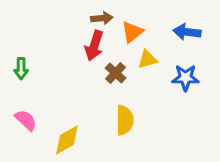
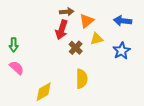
blue star: (185, 78) -> (122, 51), turned -30
pink semicircle: (26, 120) -> (17, 68), moved

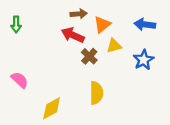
red arrow: (62, 30) -> (73, 35), turned 96
green arrow: (14, 45) -> (16, 24), moved

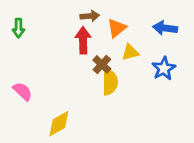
red arrow: (73, 35) -> (83, 40), turned 65
yellow semicircle: (96, 93) -> (110, 82), moved

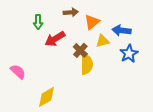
green arrow: (18, 28) -> (38, 22), moved
blue arrow: (165, 28) -> (122, 30), moved
red arrow: (83, 40) -> (55, 39), moved, turned -120

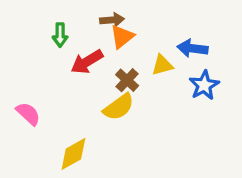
orange triangle: (92, 22) -> (122, 37), moved
yellow semicircle: (87, 64) -> (119, 107), moved, turned 54

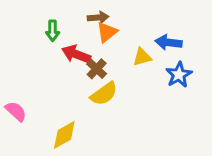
red arrow: (87, 62) -> (76, 54), turned 52
brown cross: (127, 80) -> (97, 69), moved
pink semicircle: (28, 114) -> (16, 111), moved

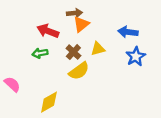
green arrow: (53, 31) -> (40, 53), moved, turned 80
red arrow: (76, 54) -> (48, 31), moved
yellow triangle: (142, 57) -> (98, 49), moved

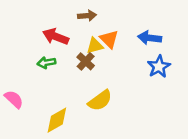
orange triangle: (81, 24) -> (109, 39), moved, turned -36
yellow triangle: (98, 49) -> (95, 46), moved
yellow semicircle: (79, 71) -> (100, 101), moved

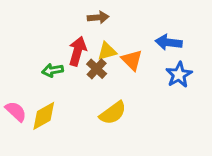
red arrow: (56, 37) -> (78, 51), moved, turned 85
orange triangle: (109, 39) -> (132, 60), moved
yellow diamond: (57, 120) -> (44, 116), moved

